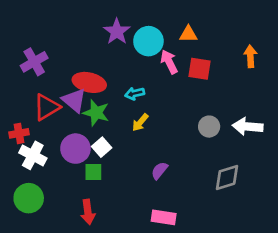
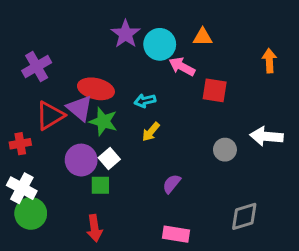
pink arrow: (169, 62) -> (182, 67), turned -35
red square: (199, 69) -> (215, 90), moved
gray circle: (209, 127) -> (225, 150), moved
white cross: (33, 155) -> (22, 188), moved
gray diamond: (227, 177) -> (244, 216), moved

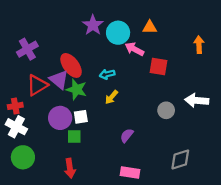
red ellipse: (96, 89) -> (71, 65), turned 40
white square: (109, 159) -> (81, 117), turned 32
white cross: (22, 188) -> (16, 127), moved

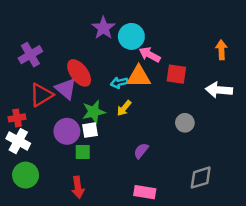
orange triangle: (150, 27) -> (139, 77), moved, size x1.5
green star: (76, 90) -> (94, 112), moved, turned -30
white arrow: (197, 100) -> (219, 90), moved

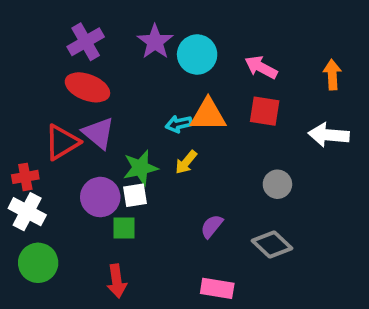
purple cross: (30, 55) -> (86, 42), moved
pink arrow: (150, 55) -> (261, 67), moved
red ellipse: (79, 73) -> (87, 87), moved, turned -32
gray diamond: (201, 178) -> (272, 245), moved, turned 60

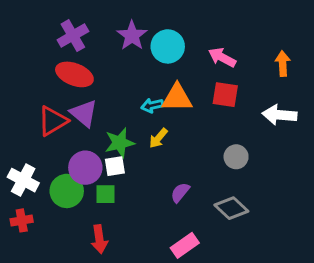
red cross: (25, 177) -> (22, 220), moved
green circle: (38, 263) -> (67, 191), moved
pink rectangle: (217, 288) -> (185, 245), turned -44

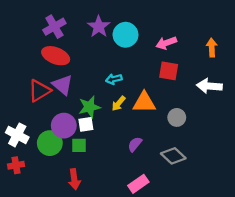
pink arrow: (222, 57) -> (166, 43), turned -48
orange triangle: (177, 98) -> (144, 102), moved

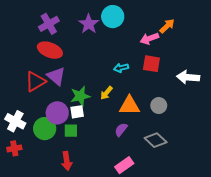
cyan circle: (126, 35) -> (113, 17), moved
orange arrow: (212, 48) -> (167, 26), moved, turned 49
cyan arrow: (114, 79) -> (121, 68), moved
orange triangle: (144, 102) -> (129, 106), moved

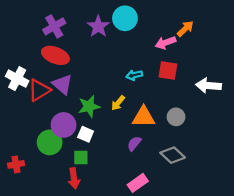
white square: (77, 112) -> (86, 134), moved, turned 32
white cross: (15, 121) -> (17, 79), moved
green square: (71, 131) -> (81, 157), moved

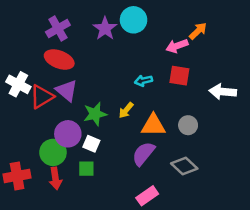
purple semicircle: (134, 144) -> (143, 154), size x1.5
red cross: (16, 164) -> (17, 176), size x1.5
red arrow: (74, 178) -> (55, 178), moved

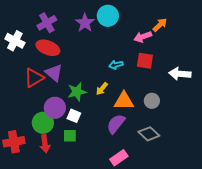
white cross: (18, 84) -> (15, 41), moved

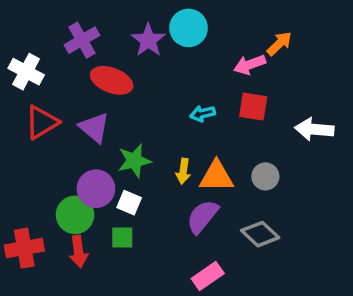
red ellipse: (48, 48) -> (112, 80), moved
red triangle: (34, 78) -> (42, 122), moved
yellow arrow: (102, 89) -> (183, 171), moved, turned -32

